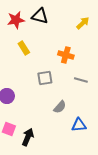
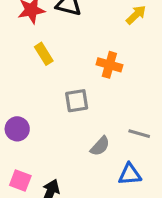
gray line: (81, 80) -> (139, 134), moved

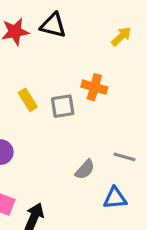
yellow rectangle: (44, 54) -> (28, 100), moved
gray square: (77, 101) -> (63, 106), moved

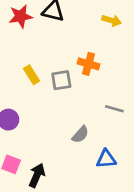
yellow arrow: (121, 36) -> (112, 20), turned 60
gray line: (124, 157) -> (114, 109), moved

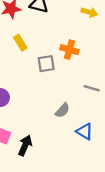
yellow rectangle: (31, 75) -> (20, 43), moved
blue triangle: (106, 159) -> (85, 131), turned 36

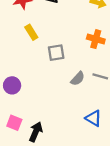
orange cross: (69, 50) -> (96, 39), moved
gray semicircle: (62, 110) -> (78, 79), moved

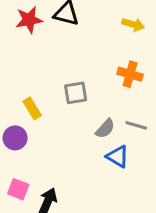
yellow rectangle: (31, 32) -> (32, 108), moved
blue triangle: (94, 118) -> (118, 157), moved

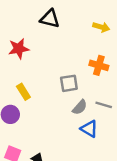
red star: (29, 20) -> (19, 49), moved
gray square: (76, 93) -> (69, 83), moved

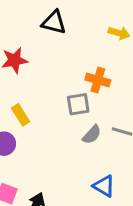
orange cross: (99, 65) -> (98, 80), moved
blue triangle: (89, 129) -> (104, 186), moved

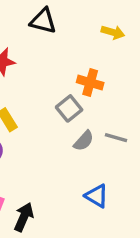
gray square: (78, 104) -> (69, 108), turned -30

